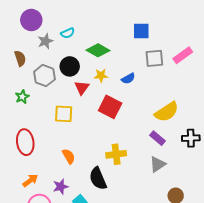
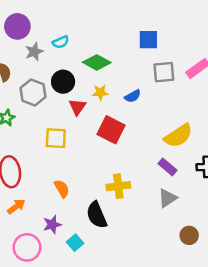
orange arrow: (30, 181) -> (16, 207), moved

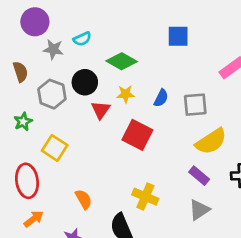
gray star: (34, 52) -> (53, 49), turned 30
gray square: (164, 72) -> (195, 105), moved
blue semicircle: (133, 96) -> (161, 98), turned -35
yellow square: (56, 138) -> (55, 148), moved, turned 30
yellow cross: (118, 186) -> (145, 197), turned 30

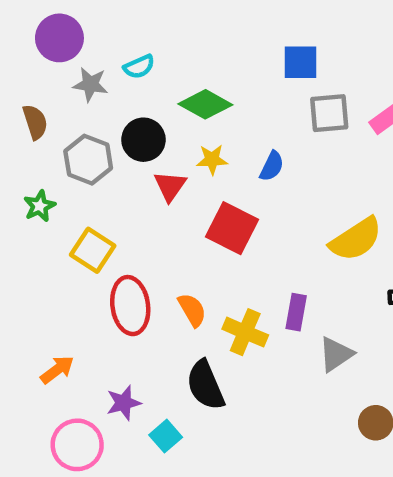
gray square: (195, 105) -> (329, 113), moved
purple rectangle: (199, 176) -> (296, 312), moved, turned 60
red ellipse: (27, 181) -> (130, 306), moved
orange semicircle: (84, 199) -> (192, 310), moved

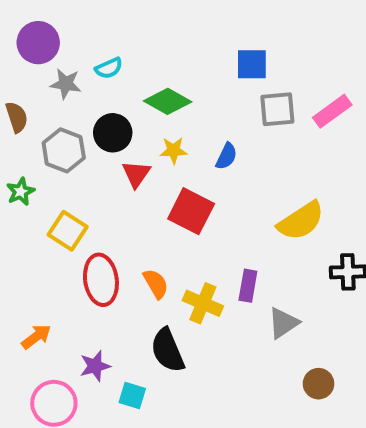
cyan square: (166, 436) -> (132, 395), turned -32

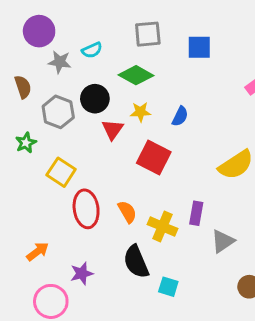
gray square: (277, 109) -> (148, 34), moved
cyan square: (132, 395) -> (168, 287), moved

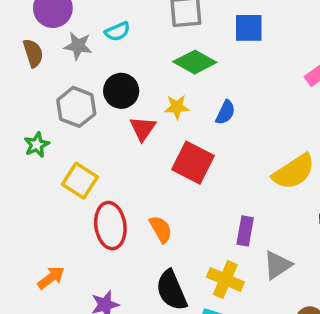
green diamond: (136, 75) -> (195, 62), moved
brown semicircle: (23, 87) -> (33, 53), moved
yellow cross: (162, 226) -> (225, 279), moved

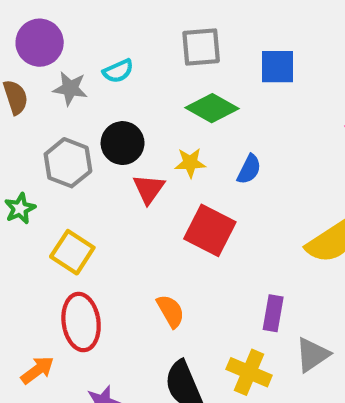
red ellipse: (110, 226) -> (81, 322), moved

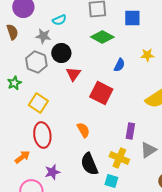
gray star: (70, 88) -> (43, 36), moved
yellow star: (190, 163) -> (147, 55), moved

